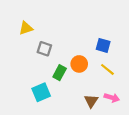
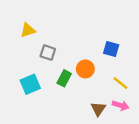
yellow line: (107, 69) -> (121, 83), moved
cyan square: (41, 92) -> (30, 84), moved

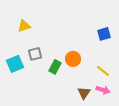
blue square: (111, 49) -> (104, 34), moved, turned -32
gray square: (48, 53) -> (35, 54), moved, turned -32
cyan square: (30, 84) -> (15, 64), moved

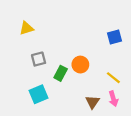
cyan square: (15, 64) -> (39, 94), moved
pink arrow: (103, 90) -> (113, 99), turned 56

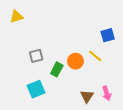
yellow triangle: (26, 28) -> (16, 17), moved
yellow line: (113, 78) -> (95, 56), moved

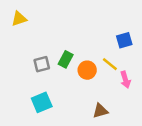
green rectangle: (57, 69) -> (66, 59), moved
pink arrow: (107, 93) -> (125, 80), moved
brown triangle: (87, 96) -> (100, 111), turned 40

